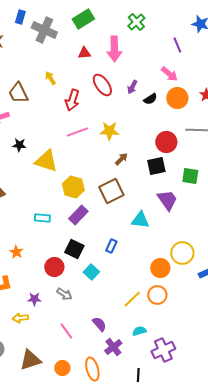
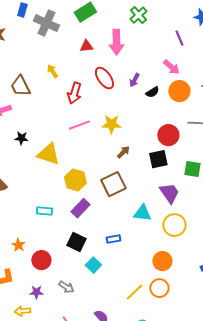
blue rectangle: (111, 246) -> (113, 239), turned 56
yellow circle: (182, 253) -> (174, 225), moved
red circle: (54, 267) -> (41, 260), moved

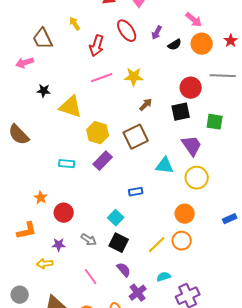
black square: (76, 242) -> (119, 243), moved

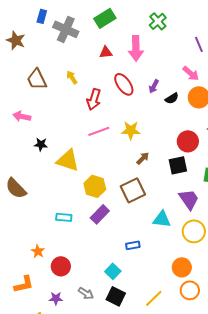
brown trapezoid: (43, 39) -> (37, 79), moved
pink arrow: (25, 63) -> (22, 116), turned 30
orange circle: (182, 241) -> (190, 290), moved

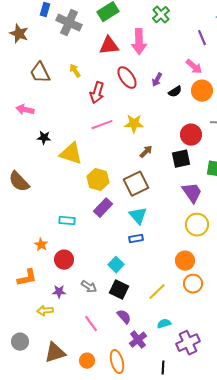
red triangle: (106, 52) -> (109, 46), size x1.5
cyan rectangle: (64, 217) -> (67, 221), moved
cyan triangle: (162, 219) -> (138, 216), moved, turned 42

